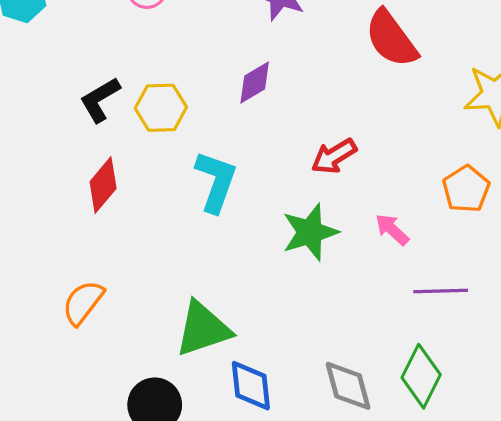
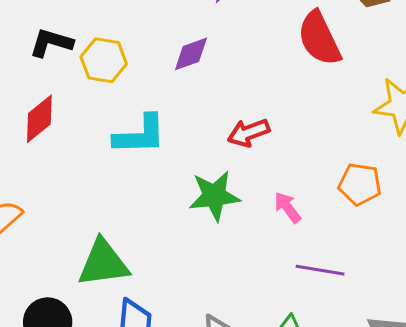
black L-shape: (100, 100) -> (51, 43), turned 36
cyan L-shape: (216, 181) -> (140, 135), turned 58
orange pentagon: (466, 189) -> (360, 184), turned 30

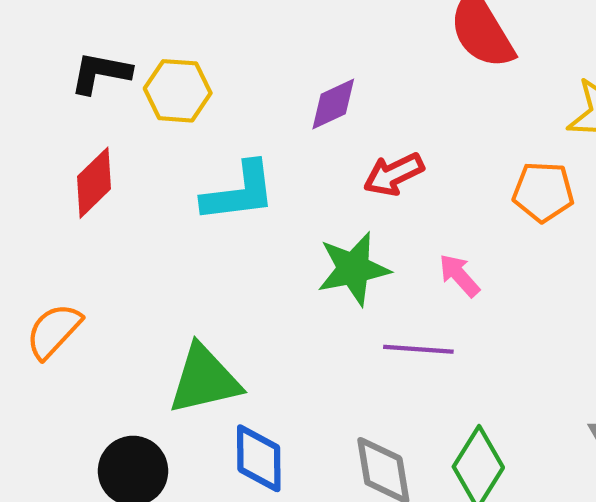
purple diamond: (191, 54) -> (333, 104), moved
orange pentagon: (360, 184) -> (543, 192), moved
purple line: (320, 270) -> (418, 349), moved

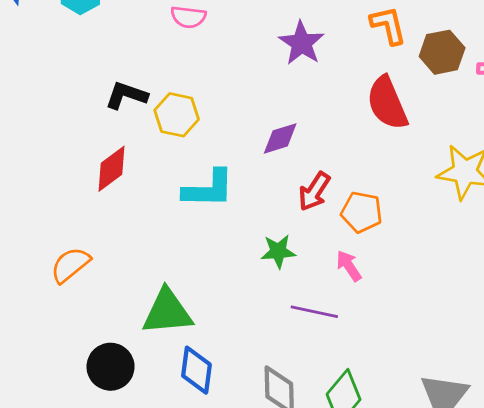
red arrow: (394, 174) -> (314, 192), turned -39
orange pentagon: (543, 192) -> (362, 212), moved
green star: (354, 269) -> (278, 251), size x0.7

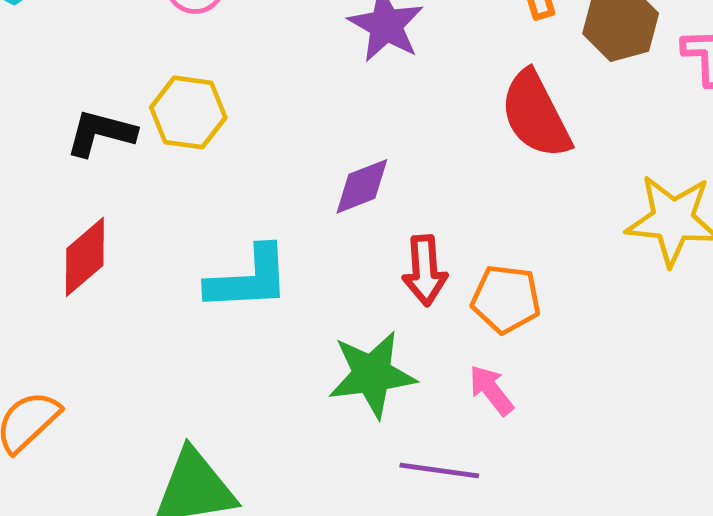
yellow hexagon: (177, 115) -> (188, 112), moved
red arrow: (314, 192) -> (425, 271), turned -33
green star: (278, 251) -> (372, 374), size x1.5

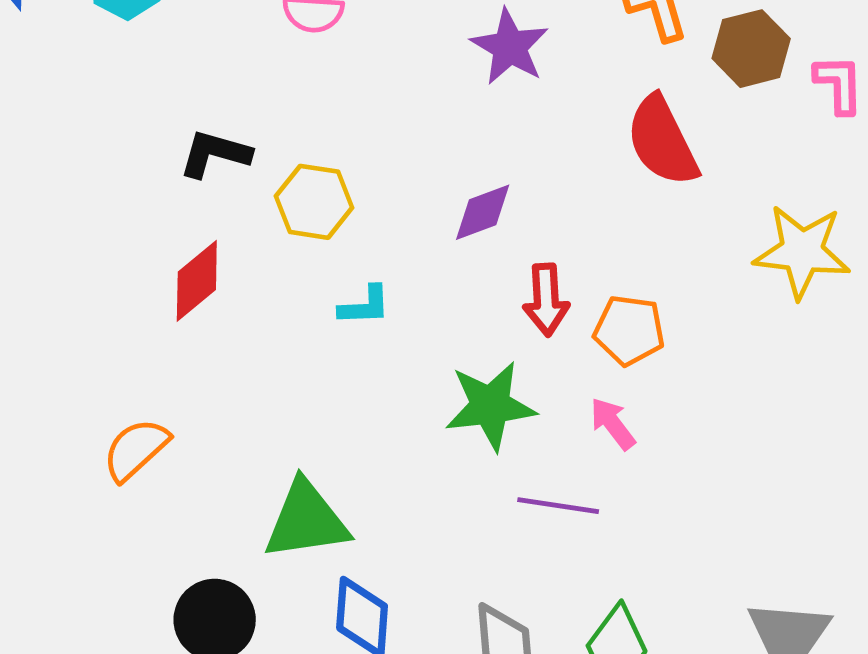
yellow hexagon: (188, 112) -> (314, 202), moved
cyan L-shape: (248, 279) -> (365, 306), size x0.6

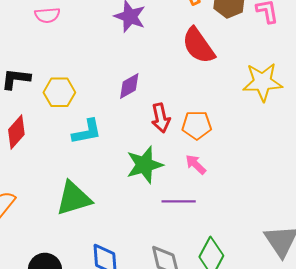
cyan L-shape: (365, 306) -> (87, 132), size x1.4
green triangle: (306, 520) -> (74, 198), moved

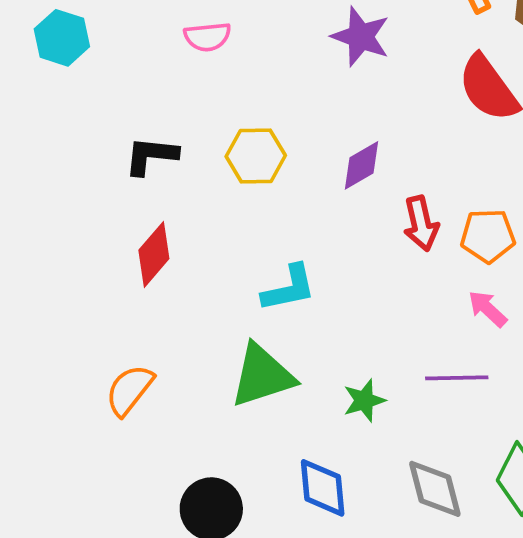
yellow hexagon: (59, 92) -> (256, 156), moved
cyan L-shape: (87, 132) -> (289, 288), moved
green star: (145, 165) -> (364, 400), moved, size x0.6

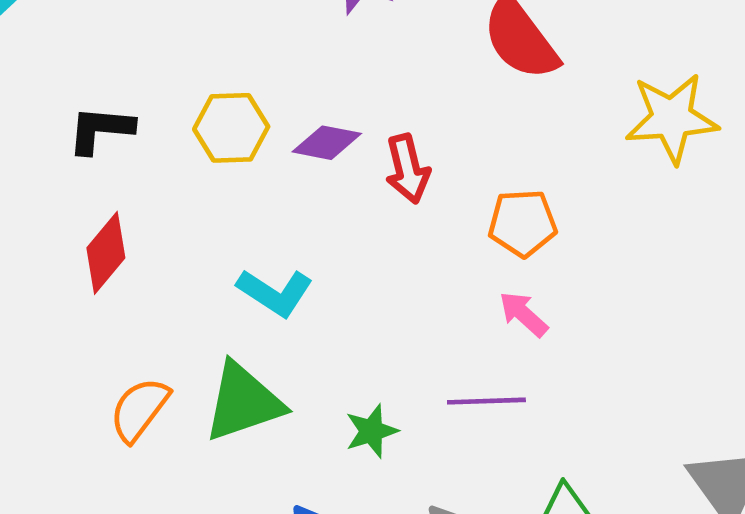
purple diamond: (362, 165) -> (327, 143), moved, turned 42
red arrow: (421, 223) -> (407, 169), moved
cyan L-shape: (289, 288) -> (275, 292), turned 46
orange semicircle: (129, 390) -> (139, 409), moved

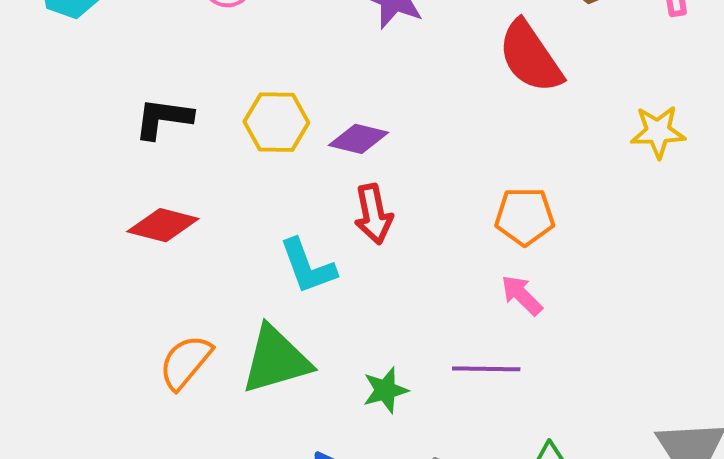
yellow star: (672, 118) -> (658, 132), size x0.7
red arrow: (407, 169) -> (373, 214), moved
red diamond: (106, 253) -> (163, 225), turned 62
cyan L-shape: (275, 292) -> (308, 266), turned 34

